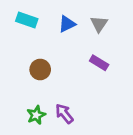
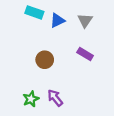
cyan rectangle: (27, 20) -> (34, 12), moved
brown circle: (40, 70) -> (45, 60), moved

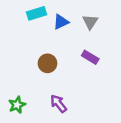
cyan rectangle: (34, 12) -> (37, 13), turned -36
green star: (31, 99) -> (17, 105), moved

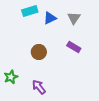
purple arrow: (58, 104) -> (39, 87), moved
green star: (17, 105) -> (11, 77), moved

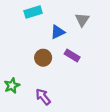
blue triangle: (50, 18) -> (58, 32), moved
purple rectangle: (74, 47) -> (72, 55), moved

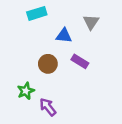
blue triangle: (58, 32) -> (64, 36), turned 32
green star: (12, 86) -> (26, 91), moved

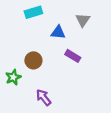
brown circle: (48, 64) -> (33, 60), moved
green star: (26, 91) -> (13, 77), moved

